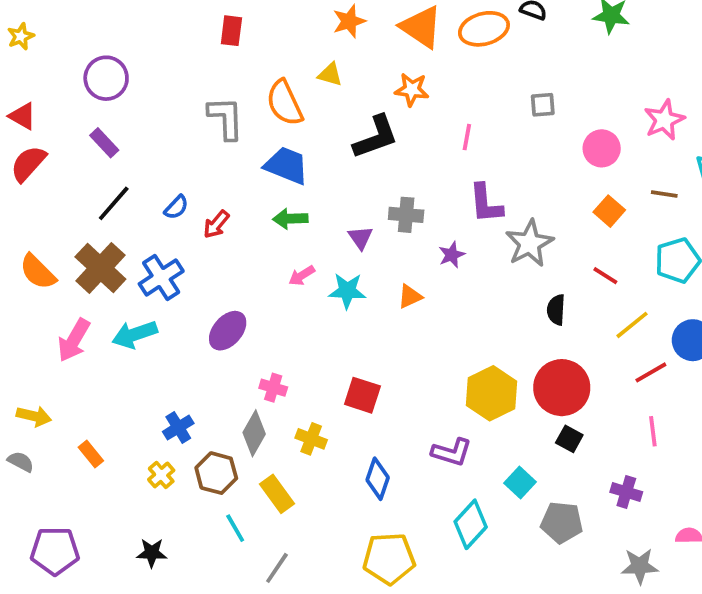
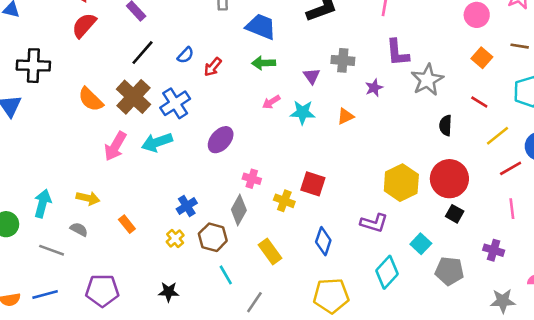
yellow cross: (311, 439) -> (284, 201), moved
yellow rectangle: (277, 494) -> (270, 252), moved

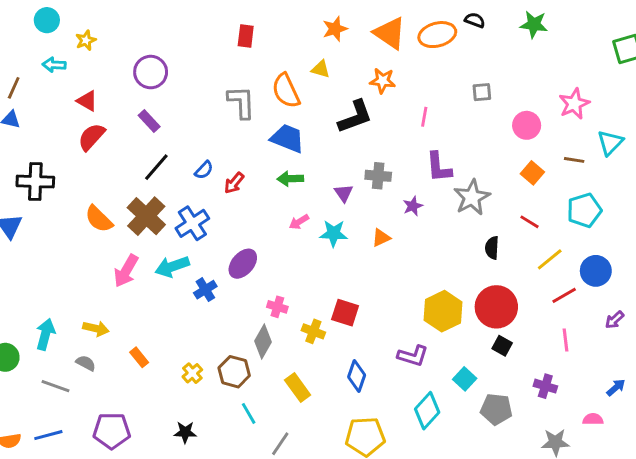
blue cross: (187, 206) -> (205, 290), moved

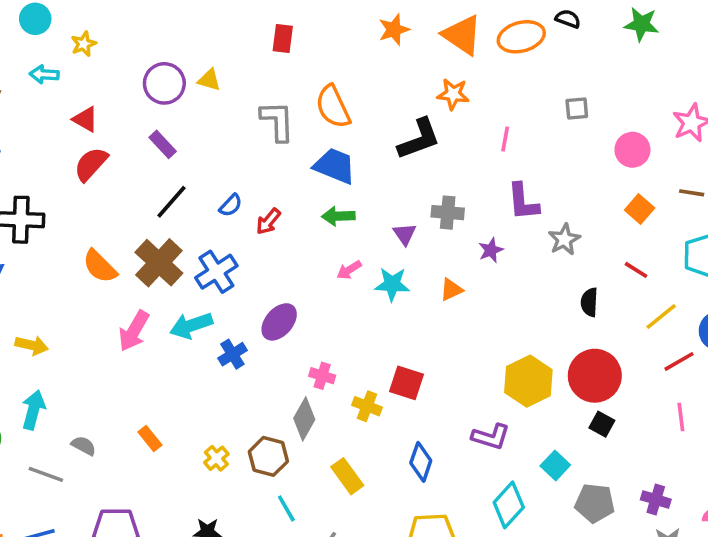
yellow triangle: (321, 69) -> (209, 80), moved
gray star: (472, 197) -> (564, 239), size x0.7
yellow arrow: (96, 328) -> (32, 345), moved
purple cross: (545, 386) -> (656, 499), moved

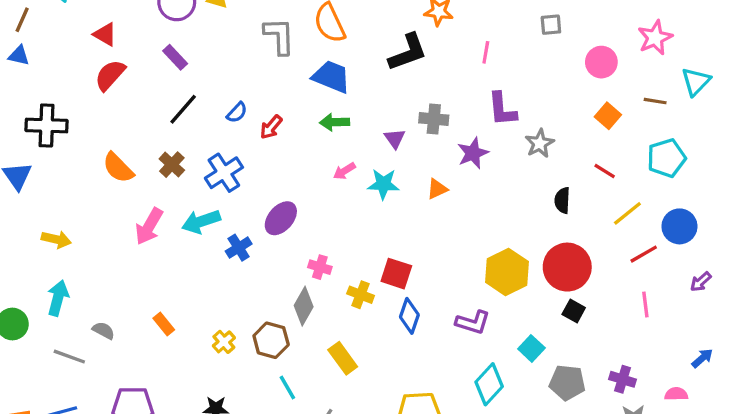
purple star: (491, 250) -> (473, 153), size x1.4
brown cross: (159, 263) -> (172, 165), size x0.6
blue diamond: (421, 462) -> (409, 316), moved

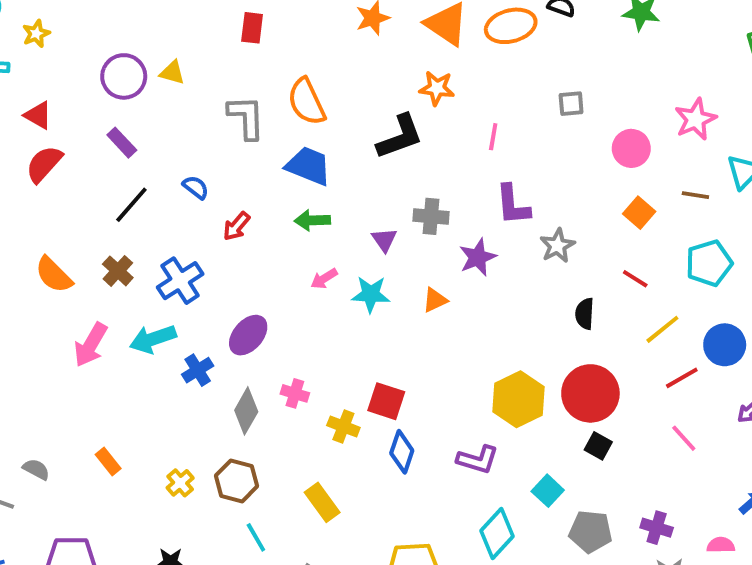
blue semicircle: (237, 112) -> (196, 187), moved, turned -95
pink line: (645, 304) -> (684, 438), turned -35
gray diamond: (304, 306) -> (246, 411), moved

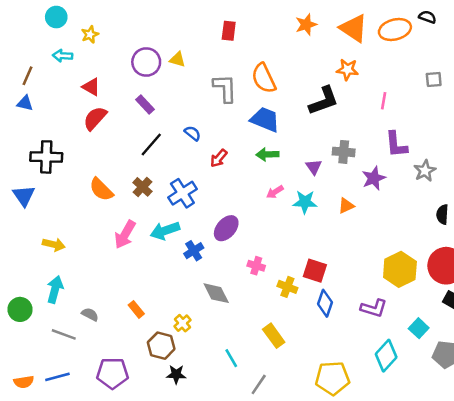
gray diamond: (246, 411) -> (216, 293), moved, turned -56
brown hexagon: (236, 481) -> (161, 346), moved

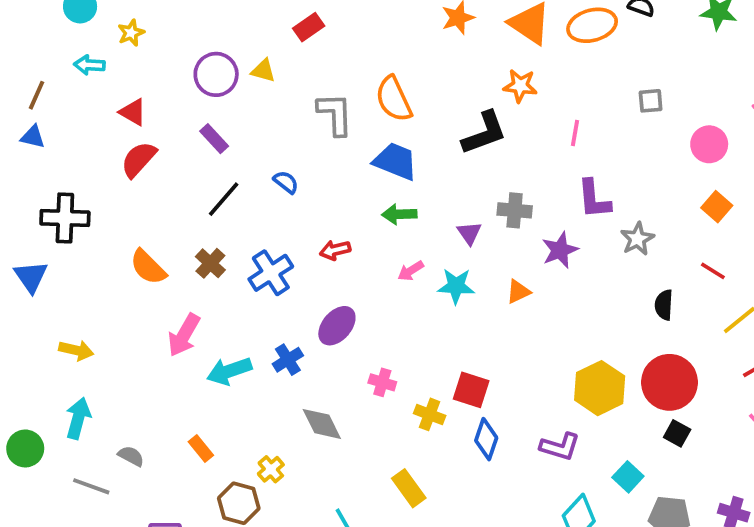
red rectangle: (229, 31) -> (309, 27), moved, turned 48
red arrow: (219, 158) -> (335, 250), moved, turned 36
cyan arrow: (165, 231) -> (229, 371), moved

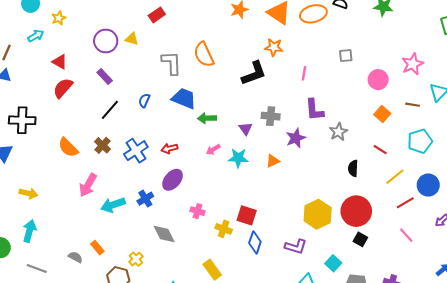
cyan arrow: (89, 65) -> (36, 36), turned 147
blue trapezoid: (396, 161) -> (184, 98), moved
blue semicircle: (286, 182) -> (144, 100), turned -104
red arrow: (335, 250) -> (169, 148), moved
gray semicircle: (131, 456) -> (75, 257), moved

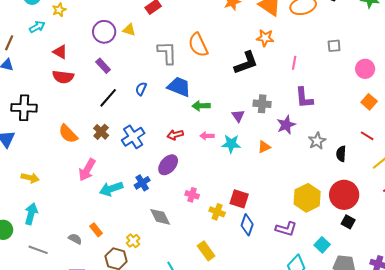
red semicircle: (63, 88) -> (63, 77), turned -125
gray star: (338, 132) -> (317, 141), moved
red arrow: (169, 148) -> (175, 135), moved
pink arrow: (213, 150) -> (207, 136), turned 32

